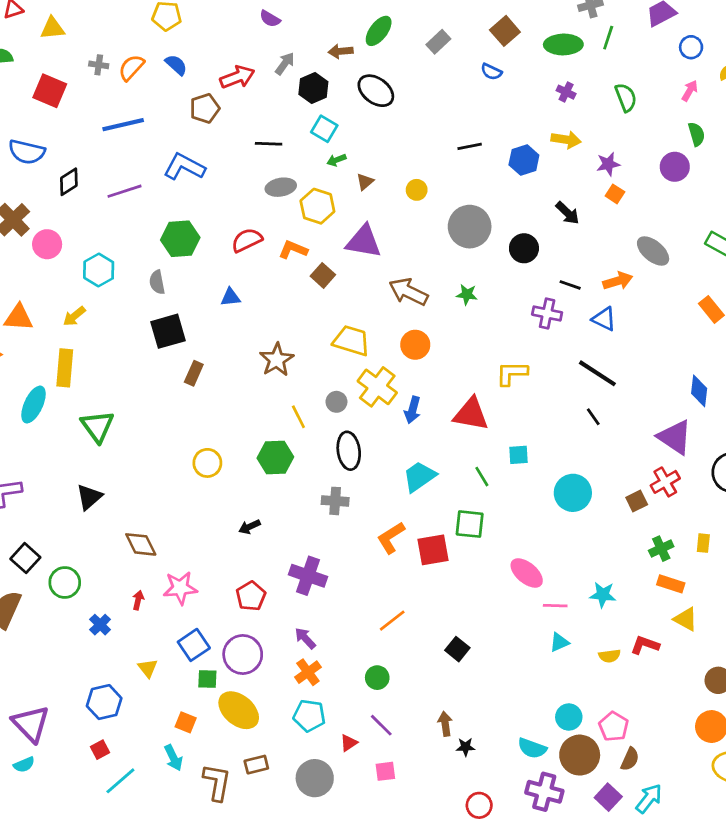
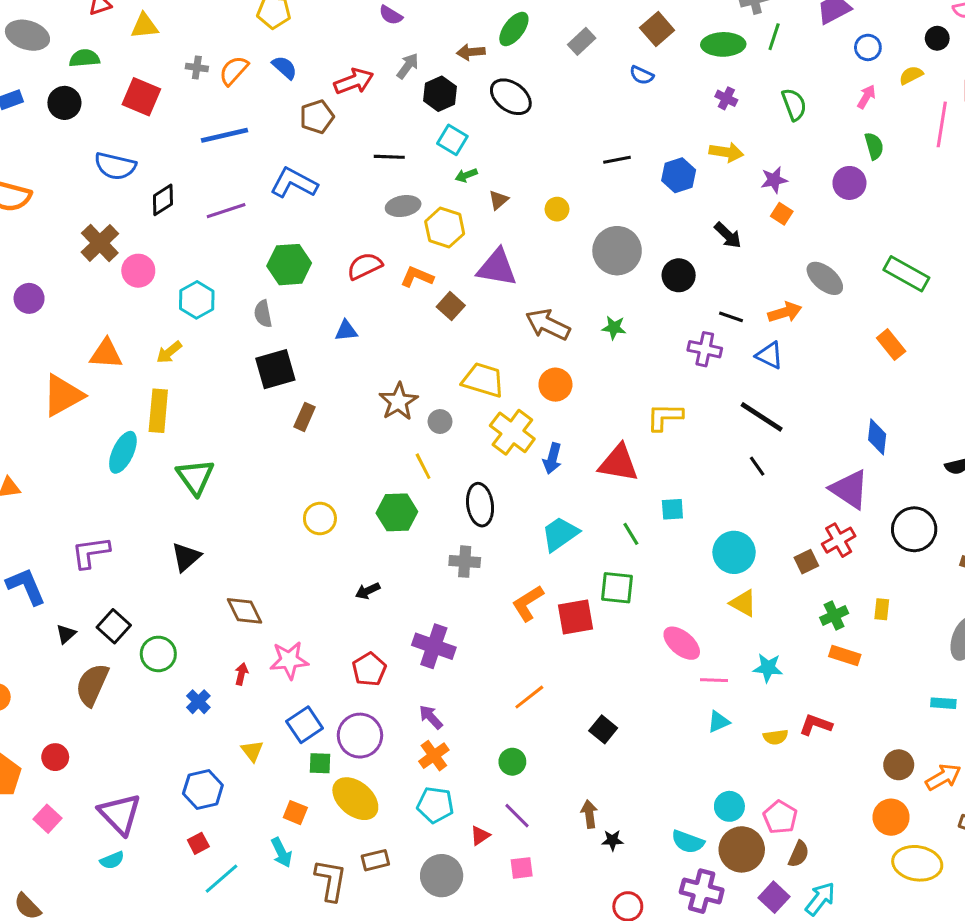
gray circle: (336, 402) -> (440, 422), moved
yellow triangle: (686, 619) -> (743, 603), moved

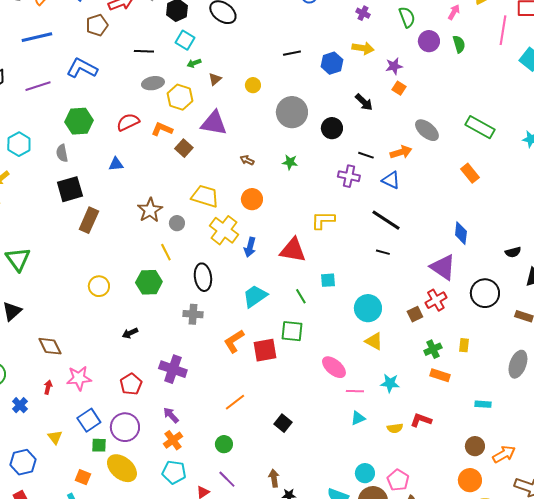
purple circle: (849, 183) -> (429, 41), moved
brown arrow: (548, 325) -> (247, 160), size x0.5
brown rectangle: (305, 417) -> (89, 220), size x1.4
black line: (757, 466) -> (383, 252), turned -40
cyan rectangle: (943, 703) -> (483, 404), moved

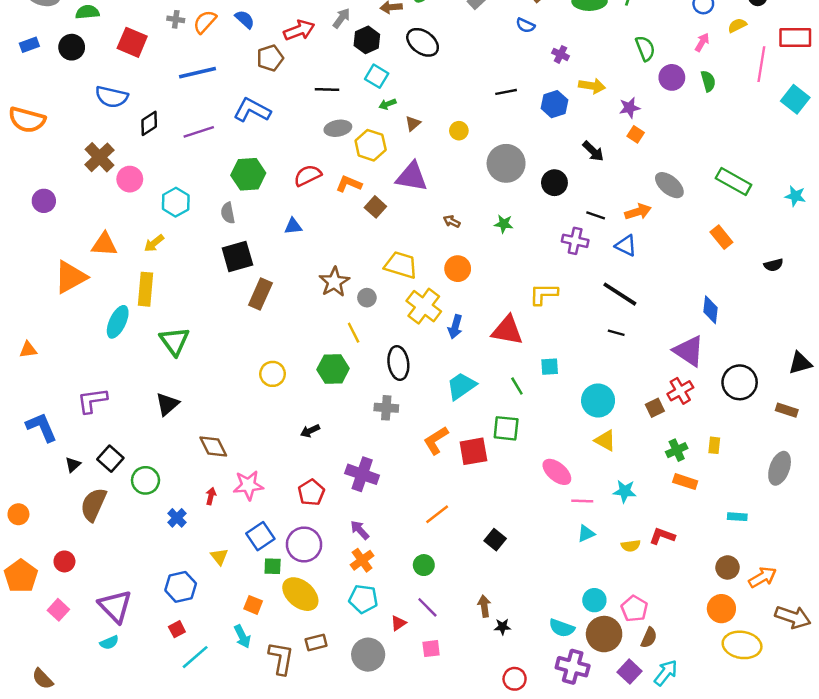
purple cross: (363, 13) -> (561, 54), moved
black semicircle: (513, 252) -> (773, 265), moved

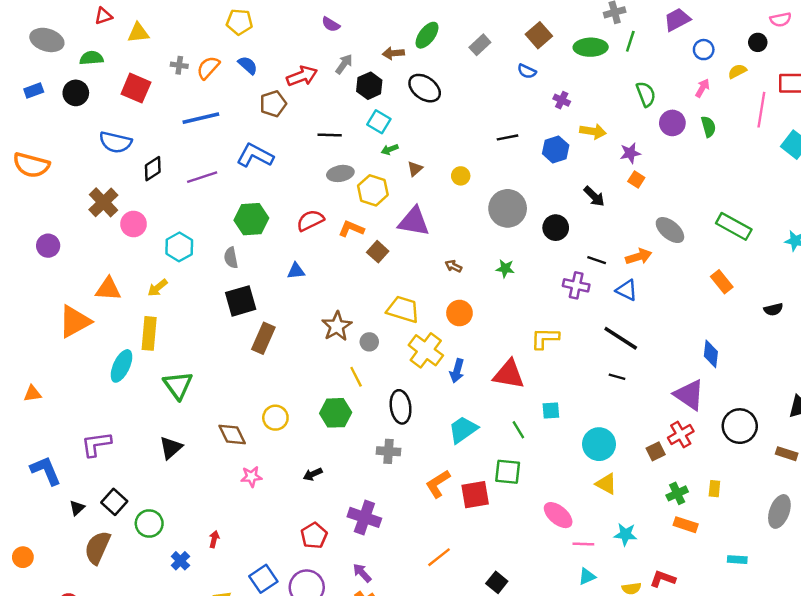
brown diamond: (213, 446) -> (232, 434), moved
pink star: (248, 485) -> (251, 477), moved, size x0.7

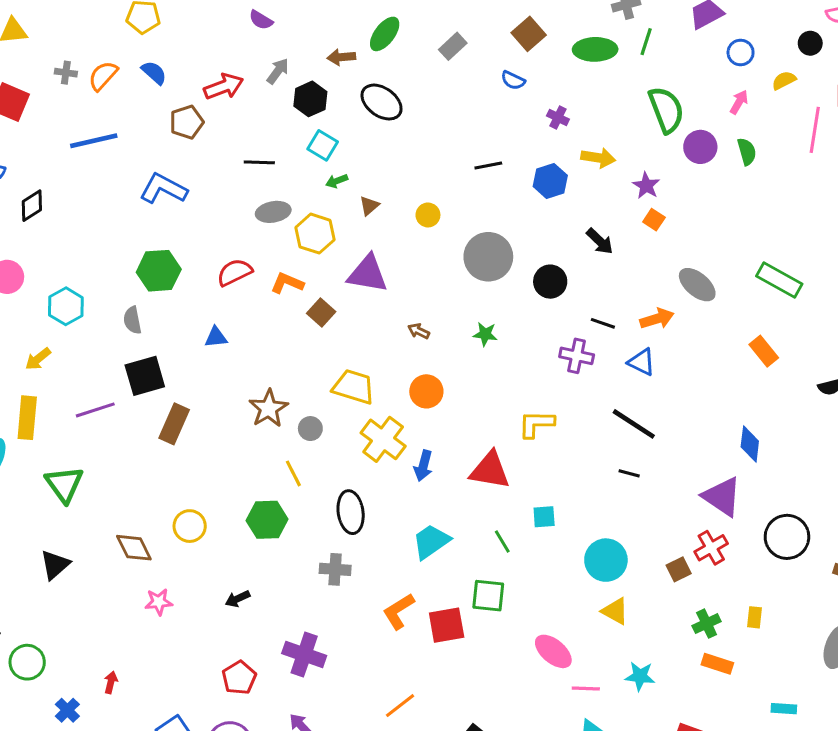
green semicircle: (646, 94) -> (666, 110), size x1.4
purple star: (630, 153) -> (646, 186), turned -30
purple line: (202, 177) -> (95, 410), moved

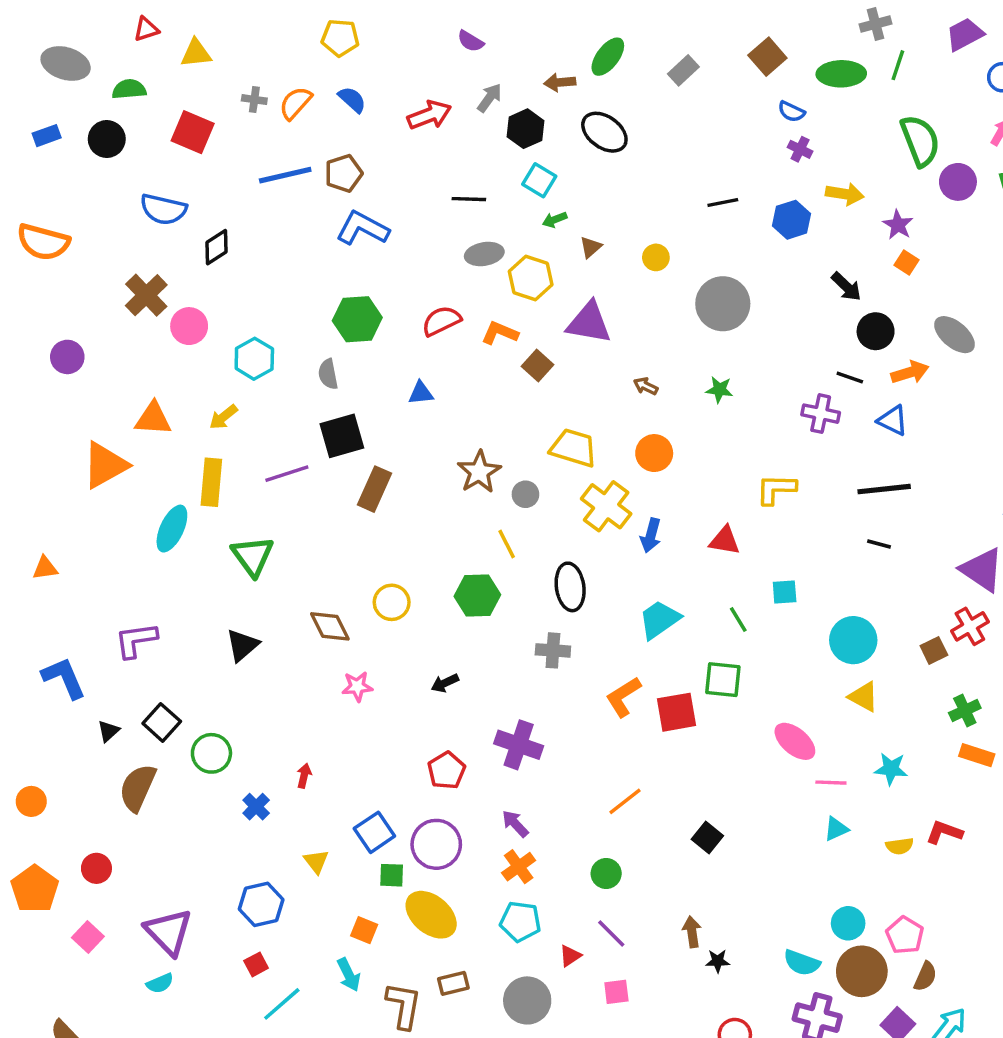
blue semicircle: (513, 80) -> (791, 112), moved
brown pentagon: (187, 122) -> (344, 173), moved
black circle: (550, 282) -> (876, 331), moved
black line: (634, 424) -> (884, 489), turned -39
red triangle: (490, 470) -> (725, 541), size x0.7

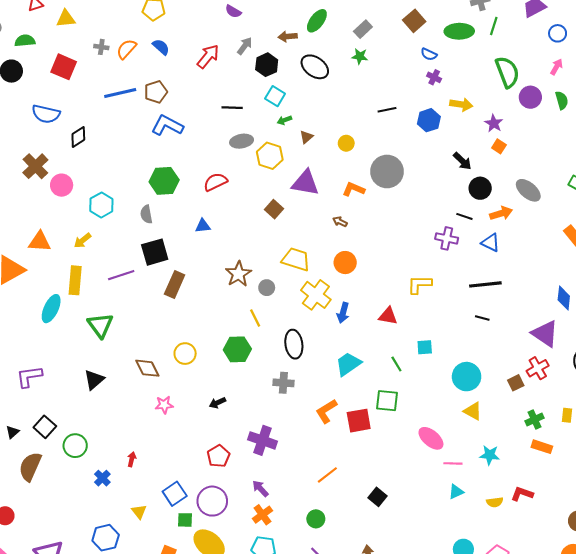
red arrow: (429, 115) -> (208, 56), turned -30
orange L-shape: (500, 333) -> (354, 189), moved
green star: (719, 390) -> (360, 56), moved

